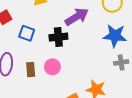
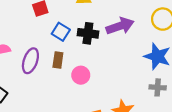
black cross: (58, 37) -> (88, 33), moved
brown rectangle: (31, 70) -> (58, 60), moved

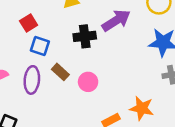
blue square: (61, 32) -> (40, 46), moved
brown rectangle: (58, 60) -> (60, 72), turned -42

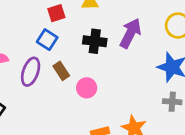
purple arrow: (116, 20) -> (130, 33), turned -44
red square: (29, 23) -> (56, 13), moved

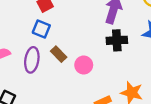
black cross: (95, 41) -> (117, 40), moved

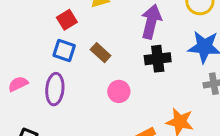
brown rectangle: (59, 54) -> (101, 53), moved

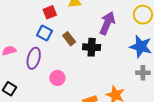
black cross: (158, 59) -> (92, 47), moved
pink circle: (119, 91) -> (57, 78), moved

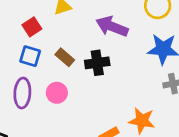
purple arrow: (107, 23) -> (112, 26), turned -80
pink circle: (57, 78) -> (57, 93), moved

